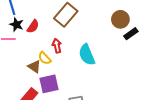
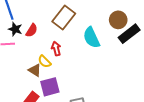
black rectangle: (131, 34) -> (129, 34), size x1.5
cyan semicircle: (87, 55) -> (91, 38), moved

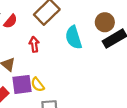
yellow semicircle: (44, 62) -> (38, 85), moved

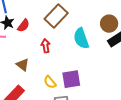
purple square: (22, 84) -> (71, 79), moved

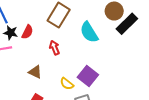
purple square: (71, 79) -> (88, 76), turned -30

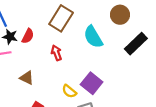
black rectangle: (127, 24) -> (136, 44), moved
brown triangle: (35, 72) -> (27, 78), moved

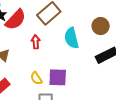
red semicircle: (28, 36) -> (16, 20), size x1.6
purple square: (92, 83) -> (58, 77), turned 36

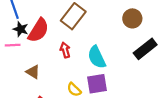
cyan semicircle: (72, 38) -> (97, 57), moved

